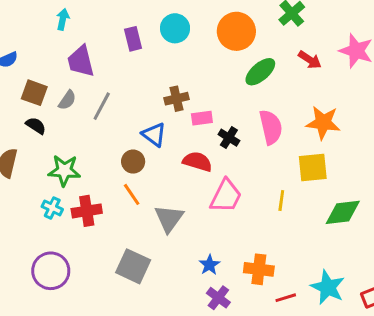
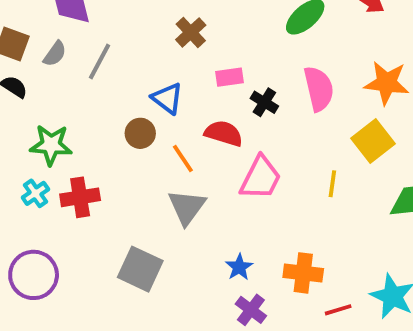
brown cross: (177, 99) -> (191, 32), moved, turned -30
yellow square: (313, 168) -> (373, 141), turned -32
orange line: (132, 194) -> (183, 159), moved
cyan cross: (52, 208) -> (35, 193), turned 30

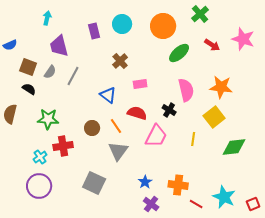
black cross: (264, 102) -> (169, 110), moved
brown circle: (140, 133) -> (92, 128), moved
cyan cross: (35, 193) -> (40, 157), moved
red line: (338, 310) -> (196, 204), turned 48

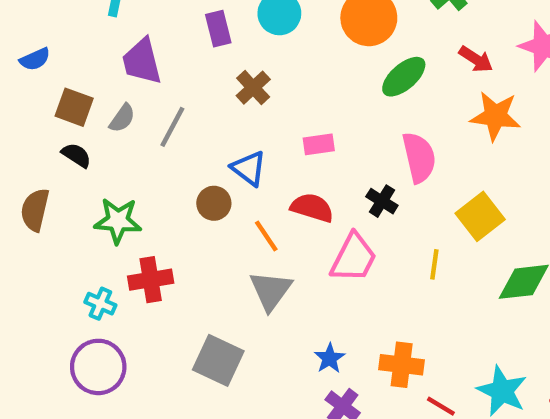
brown cross: (120, 61) -> (253, 88), moved
orange star: (221, 87) -> (495, 116), moved
brown circle: (92, 128) -> (214, 203), moved
cyan cross: (40, 157) -> (100, 304), turned -32

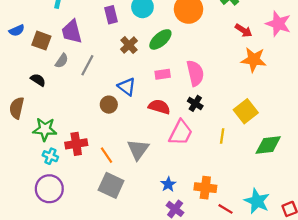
green ellipse: (404, 77) -> (160, 39), moved
brown square: (74, 107) -> (41, 41), moved
pink semicircle: (419, 157) -> (195, 73), moved
green star: (118, 221) -> (45, 129), moved
orange line: (266, 236) -> (107, 155), moved

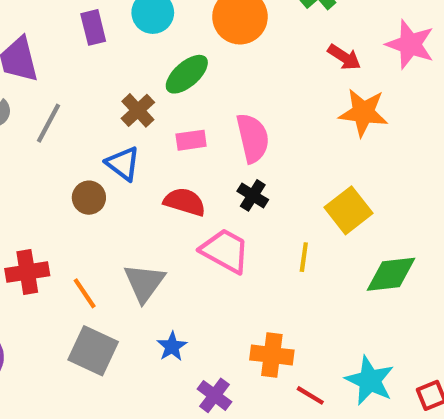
brown cross: (129, 45) -> (138, 110), moved
pink trapezoid: (181, 133) -> (225, 251), turned -88
blue star: (168, 184) -> (172, 346), moved

